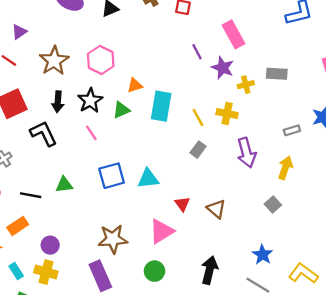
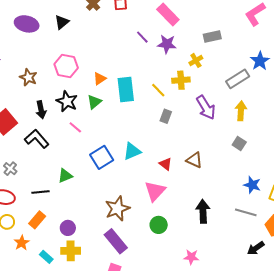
brown star: (54, 61) -> (28, 77), size x0.7
yellow cross: (246, 85) -> (196, 60), moved
gray rectangle: (292, 130) -> (238, 79), size x1.6
blue star: (262, 255) -> (252, 185), moved

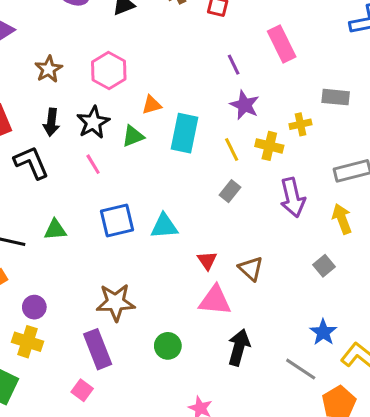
purple star: (167, 44) -> (245, 105), moved
yellow arrow: (241, 111) -> (342, 219), turned -42
pink triangle: (155, 191) -> (215, 300), moved, turned 35

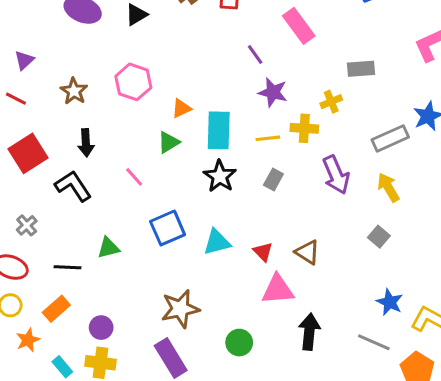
black star: (93, 122) -> (220, 176), moved
yellow line: (232, 150) -> (268, 138), turned -60
cyan triangle: (164, 226) -> (217, 242), moved

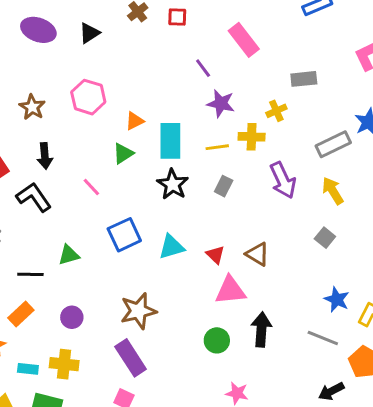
purple circle: (101, 328) -> (72, 317), moved
green circle: (239, 343) -> (217, 340), moved
cyan rectangle: (62, 367) -> (28, 369), turned -42

